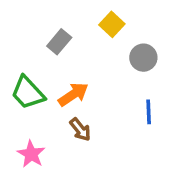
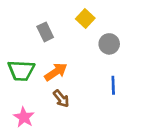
gray rectangle: (59, 42) -> (45, 32), turned -66
green trapezoid: (28, 93) -> (21, 71), turned -44

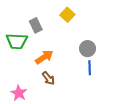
gray circle: (109, 44) -> (88, 49), moved
green trapezoid: (21, 71) -> (17, 41), moved

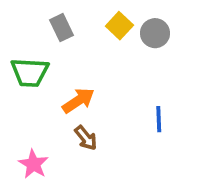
gray rectangle: (36, 25) -> (62, 28), moved
gray circle: (88, 49) -> (155, 33), moved

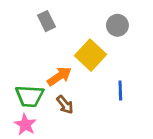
yellow square: (119, 26) -> (91, 55), moved, size x1.5
green trapezoid: (30, 72) -> (30, 96), moved

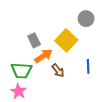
gray rectangle: (47, 21) -> (34, 40), moved
brown arrow: (65, 105) -> (58, 71), moved

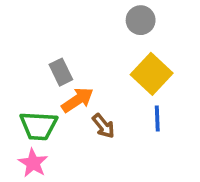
gray circle: (86, 19) -> (141, 20), moved
yellow square: (66, 40) -> (152, 74), moved

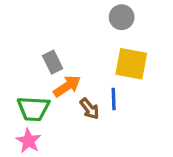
yellow square: (152, 74) -> (131, 64), turned -32
blue line: (157, 118) -> (114, 99), moved

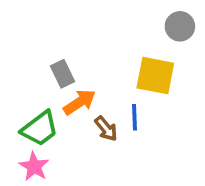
gray circle: (122, 17) -> (180, 26), moved
green trapezoid: (33, 109) -> (40, 129), turned -40

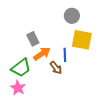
gray circle: (180, 26) -> (72, 16), moved
blue line: (134, 117) -> (65, 55), moved

